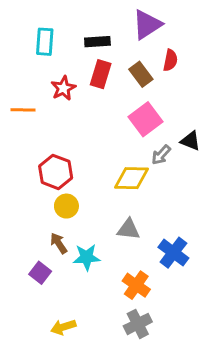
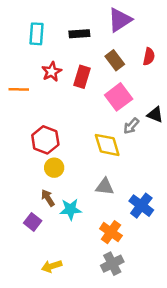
red semicircle: (170, 60) -> (149, 57), moved
red rectangle: (101, 74) -> (82, 77), moved
yellow diamond: (132, 178) -> (107, 145), turned 72

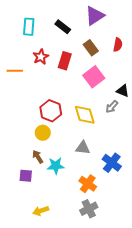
black rectangle: (79, 34) -> (63, 27), turned 42
gray arrow: (131, 126) -> (112, 107), moved
red hexagon: (45, 140) -> (51, 111), moved
purple square: (33, 222) -> (26, 176), turned -32

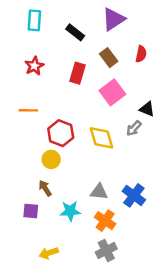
cyan rectangle: (29, 27) -> (34, 20), moved
red star: (41, 57) -> (34, 66), moved
orange line: (15, 71) -> (28, 110), moved
gray triangle: (83, 148) -> (99, 192), moved
cyan star: (56, 166) -> (70, 211), moved

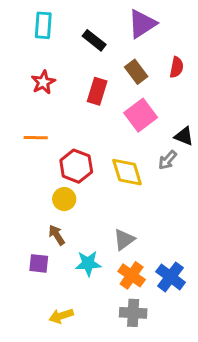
gray triangle: (99, 192) -> (124, 239), turned -42
blue cross: (134, 195) -> (171, 277), moved
gray cross: (106, 251) -> (133, 313), turned 30

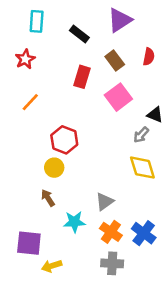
red star: (43, 82) -> (25, 59), moved
orange line: (36, 138) -> (30, 102), moved, turned -48
yellow diamond: (127, 172) -> (142, 168), moved
purple square: (39, 263) -> (29, 243), moved, size x1.5

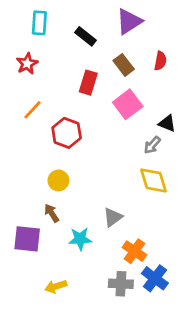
red hexagon: (64, 140) -> (67, 133), moved
orange cross: (111, 232) -> (135, 251), moved
blue cross: (144, 233) -> (155, 278), moved
purple square: (29, 243) -> (27, 239), moved

